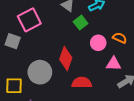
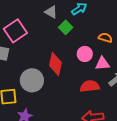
pink circle: (98, 43) -> (85, 54), moved
red semicircle: (82, 83) -> (90, 86), moved

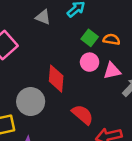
green square: (66, 27) -> (90, 38), moved
red semicircle: (90, 86) -> (83, 115), moved, turned 54

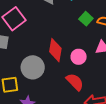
pink circle: (90, 62) -> (79, 57), moved

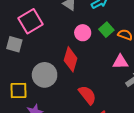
pink circle: (79, 57) -> (83, 33), moved

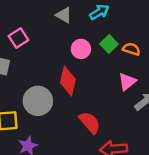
pink square: (30, 21) -> (18, 38), size x0.7
pink triangle: (120, 62) -> (127, 82), turned -35

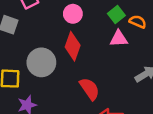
pink circle: (81, 49) -> (73, 14), moved
pink triangle: (127, 82) -> (119, 39), moved, turned 30

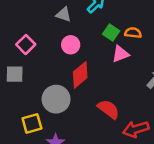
red diamond: (73, 46) -> (80, 75), turned 48

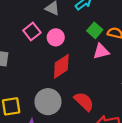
pink square: (26, 44) -> (32, 31), moved
gray circle: (56, 99) -> (48, 102), moved

